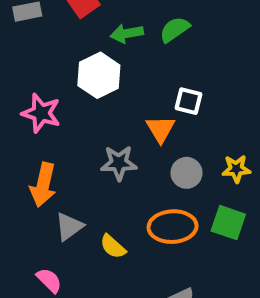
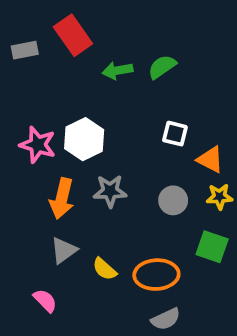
white hexagon: (99, 75) -> (84, 139), moved
orange triangle: (161, 129) -> (210, 160), moved, turned -32
orange arrow: (43, 185) -> (62, 198), moved
orange ellipse: (173, 227) -> (156, 275), moved

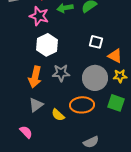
pink star: (38, 145) -> (39, 16), moved
gray circle: (173, 200) -> (95, 78), size x1.6
orange ellipse: (156, 275) -> (82, 105), moved

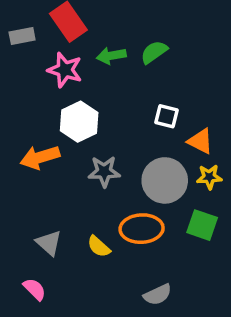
orange arrow: (35, 77) -> (40, 157), moved, turned 60
gray triangle: (36, 105) -> (49, 243), moved, turned -42
pink semicircle: (26, 132) -> (35, 289), moved

